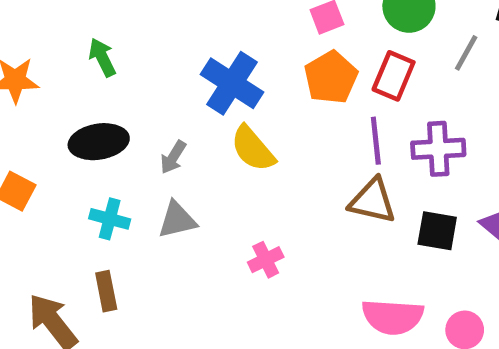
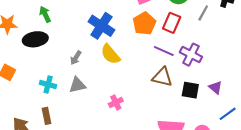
purple line: (376, 141) -> (164, 51), turned -60
black ellipse: (99, 142) -> (35, 39), moved
purple cross: (438, 149) -> (191, 55), turned 30

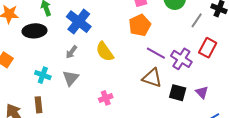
red rectangle: (172, 23) -> (208, 48), moved
blue cross: (101, 26) -> (79, 22), moved
gray triangle: (77, 85) -> (71, 78), turned -42

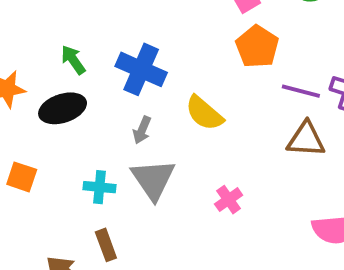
gray triangle: (71, 78) -> (153, 179), size x1.4

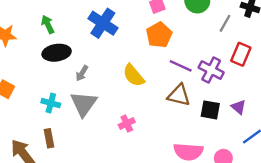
blue cross: (141, 69) -> (103, 23), moved
black ellipse: (63, 108) -> (57, 53), moved
yellow semicircle: (204, 113) -> (134, 75), moved

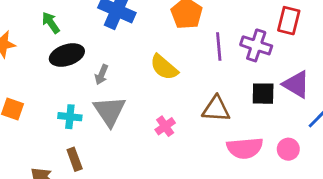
purple line: (181, 66) -> (219, 46), turned 70
brown triangle: (179, 95) -> (216, 109), moved
purple triangle: (239, 107) -> (296, 84), size x1.5

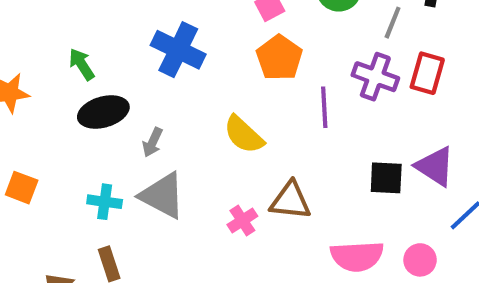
purple cross: (256, 45) -> (375, 77), moved
brown triangle: (216, 109) -> (290, 201), moved
gray triangle: (110, 111) -> (162, 196), turned -30

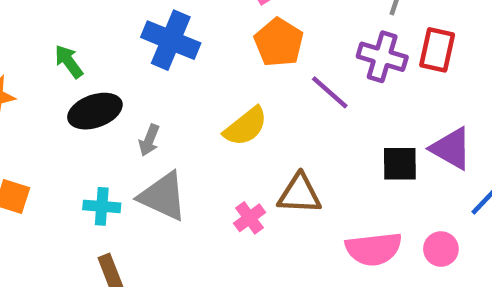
purple line: (324, 107) -> (330, 92), turned -42
yellow semicircle: (244, 135) -> (246, 126), turned -78

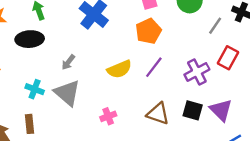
purple cross: (382, 57) -> (197, 72), moved, turned 30
purple line: (330, 92) -> (154, 67), moved, turned 70
black ellipse: (95, 111) -> (30, 39), moved
brown triangle: (299, 194) -> (158, 114), moved

